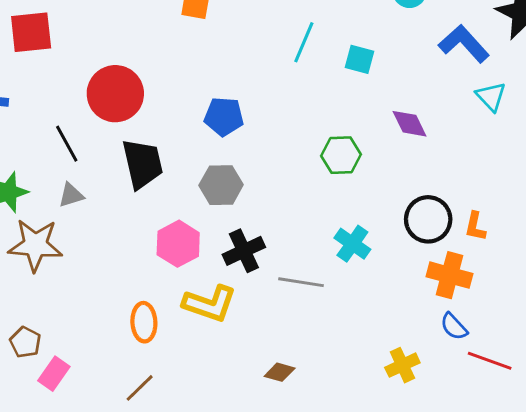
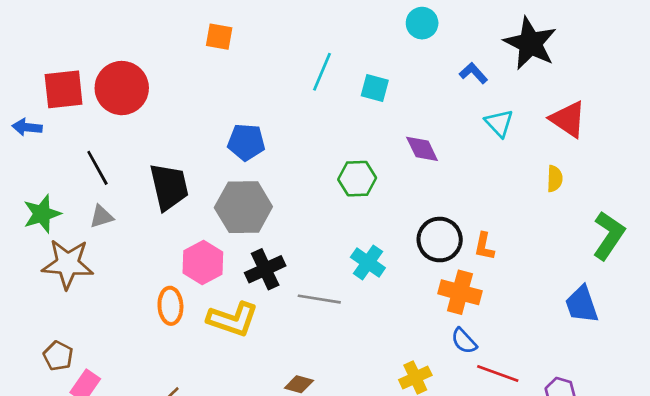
red square: (31, 32) -> (64, 89), moved
blue L-shape: (464, 44) -> (473, 73), size x0.6
red circle: (115, 94) -> (122, 88), moved
gray hexagon: (221, 185) -> (243, 207), size x1.4
orange ellipse: (144, 322) -> (170, 306), moved

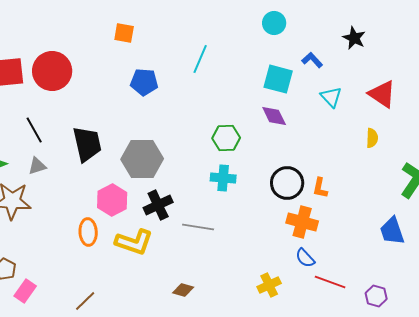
black star: (530, 43) -> (354, 38), size x0.6
cyan square: (375, 88) -> (278, 79), moved, size x1.4
blue pentagon: (246, 142) -> (144, 82), moved
cyan cross: (368, 263) -> (223, 178), moved, turned -30

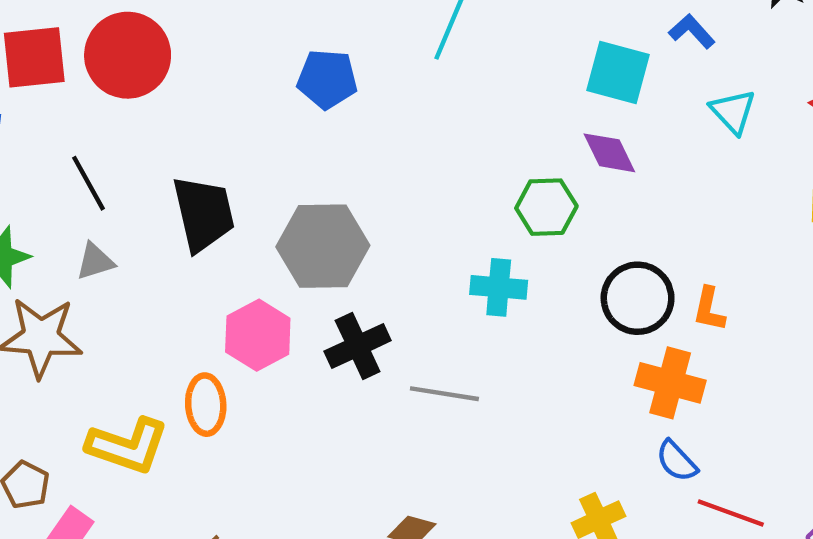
green hexagon: (226, 138) -> (546, 207), moved
yellow L-shape: (134, 242) -> (128, 446), moved

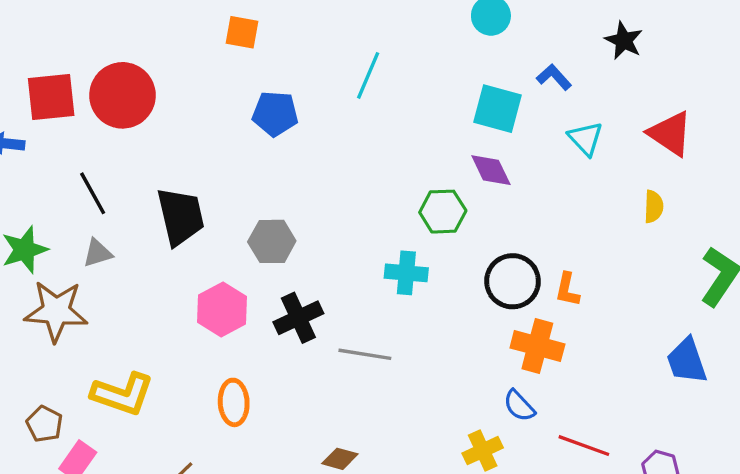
gray hexagon: (323, 246) -> (272, 241), size x0.7
orange ellipse: (206, 405) -> (234, 402), moved
blue semicircle: (677, 461) -> (519, 406), moved

